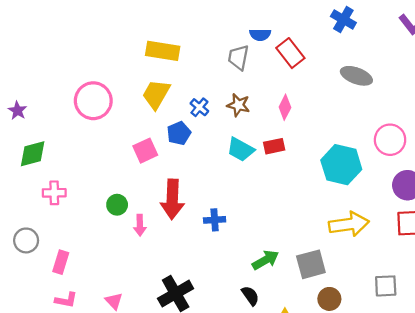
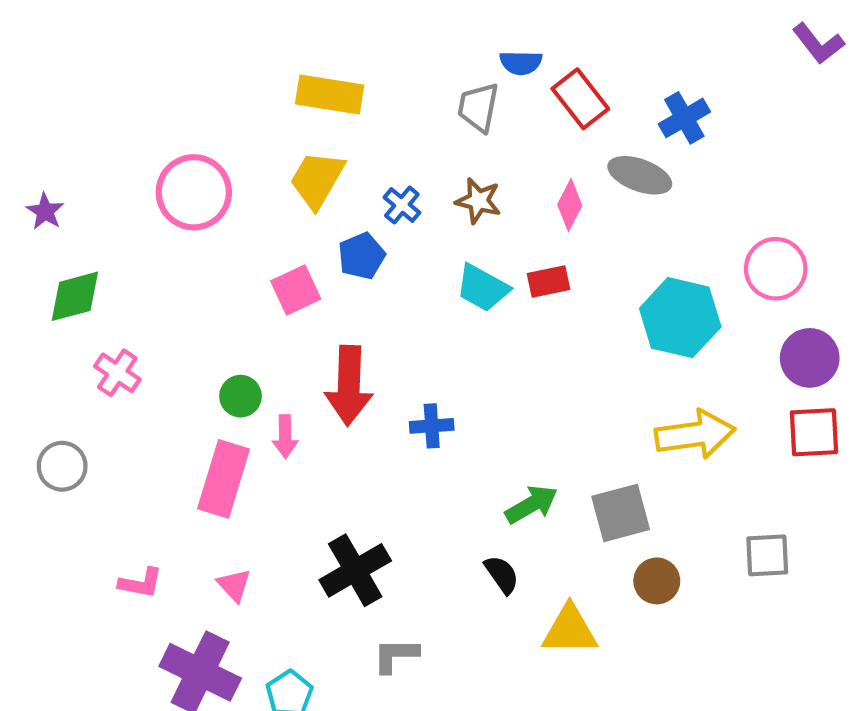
blue cross: (343, 19) -> (684, 118), moved, turned 30
gray ellipse: (356, 76) -> (640, 175), moved
pink cross: (54, 193) -> (117, 373), turned 35
pink rectangle: (61, 262) -> (224, 479), moved, size x1.6

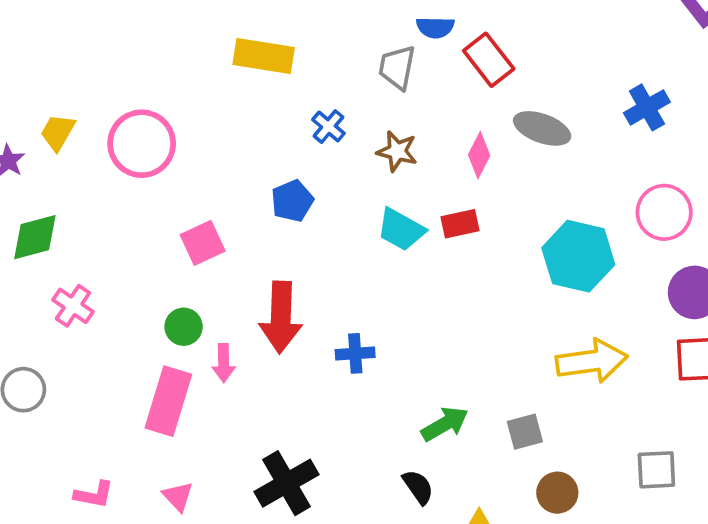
blue cross: (684, 118) -> (647, 107), moved
yellow trapezoid: (317, 180) -> (58, 132), moved, size x0.7
blue cross: (402, 205) -> (328, 127), moved
pink square: (296, 290) -> (203, 243), moved
gray square: (621, 513) -> (525, 432), size x0.7

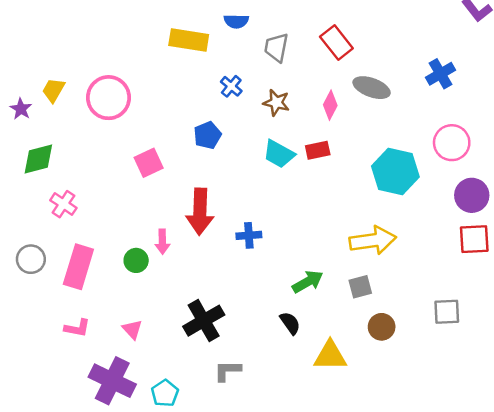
blue semicircle: (435, 27) -> (236, 21), moved
green circle: (184, 327) -> (136, 260), moved
yellow arrow: (592, 361) -> (373, 240), moved
pink rectangle: (168, 401) -> (78, 267), moved

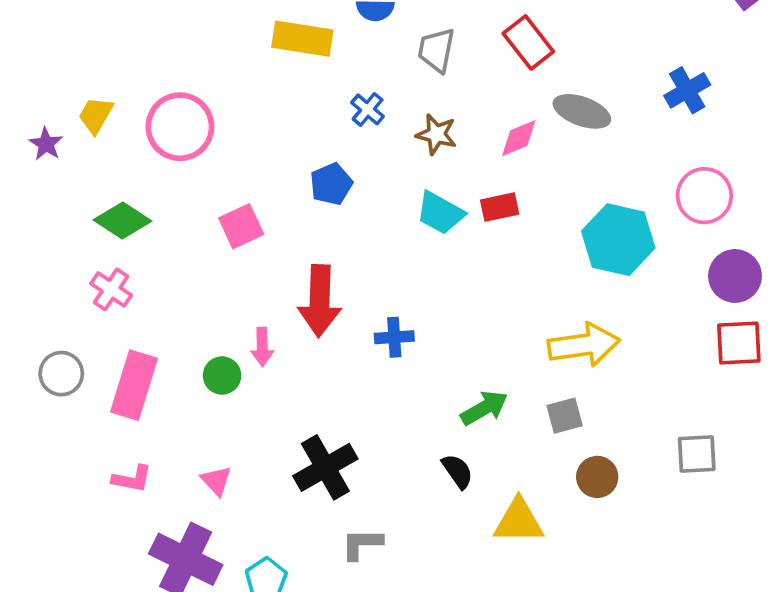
pink diamond: (330, 105) -> (519, 138), turned 40
green diamond: (38, 159) -> (123, 220), moved, turned 48

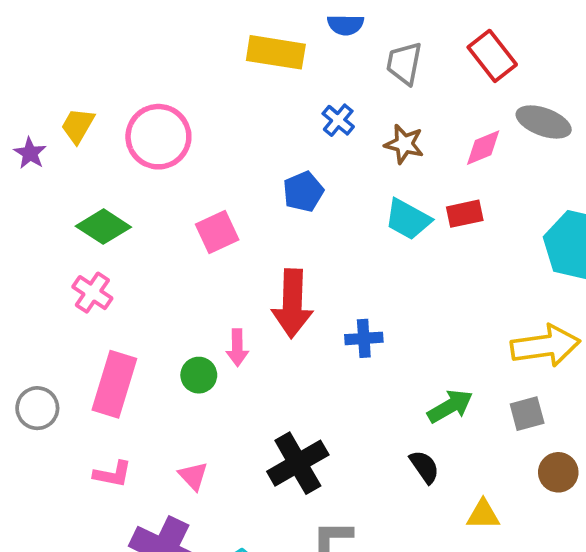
gray circle: (61, 374) -> (37, 408), moved
yellow triangle: (519, 521) -> (483, 515), size x0.7

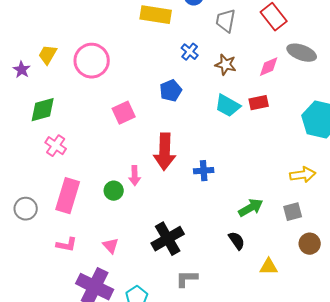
green diamond: (103, 227) -> (43, 110), moved, turned -48
yellow arrow: (545, 346) -> (303, 175), size x0.7

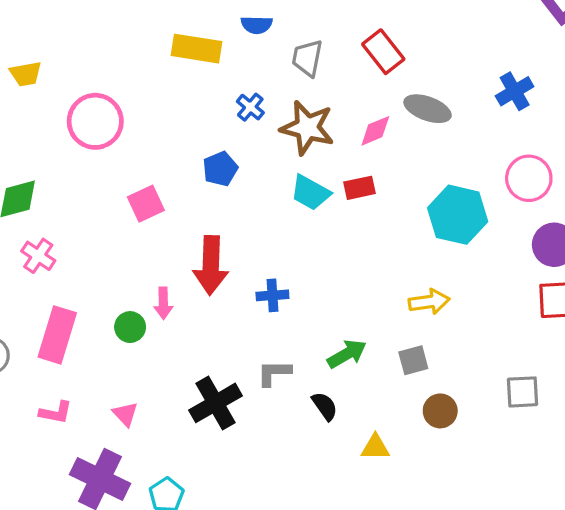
yellow trapezoid: (48, 55) -> (26, 74), moved, turned -130
brown star: (226, 65) -> (307, 128), size x1.6
gray L-shape: (187, 279) -> (274, 373), moved

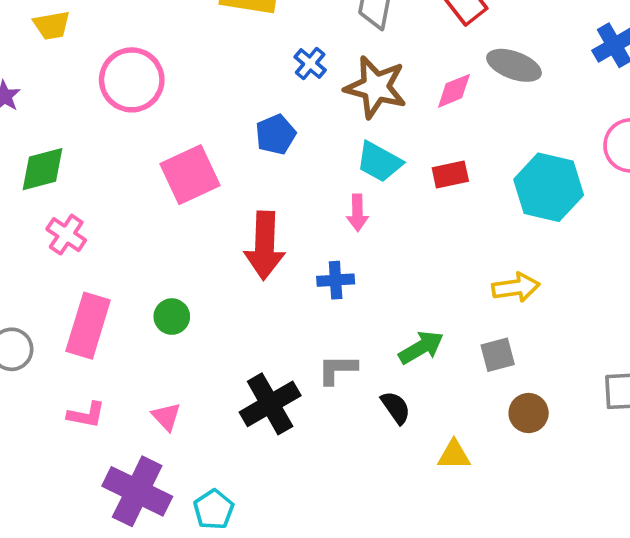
red rectangle: (359, 188) -> (450, 175), moved
pink square: (146, 204) -> (190, 175), size x1.4
pink arrow: (163, 303) -> (357, 213), moved

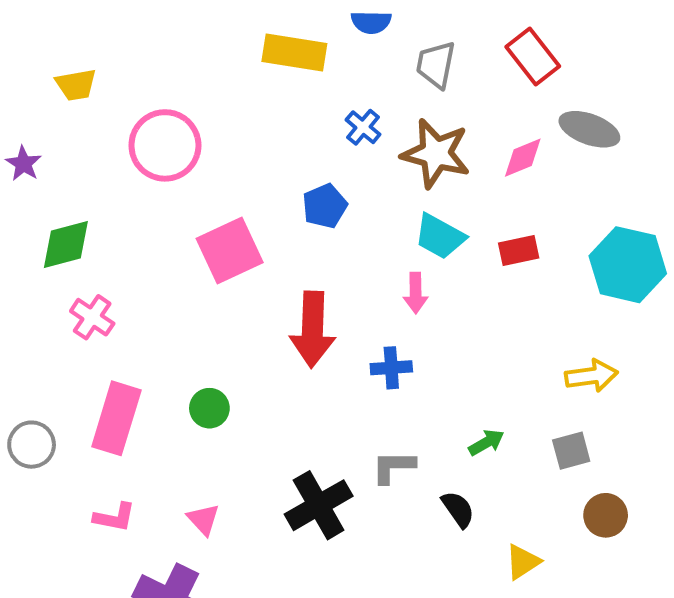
green arrow: (421, 347) -> (486, 443), size x0.7
yellow triangle: (454, 455) -> (523, 562), turned -33

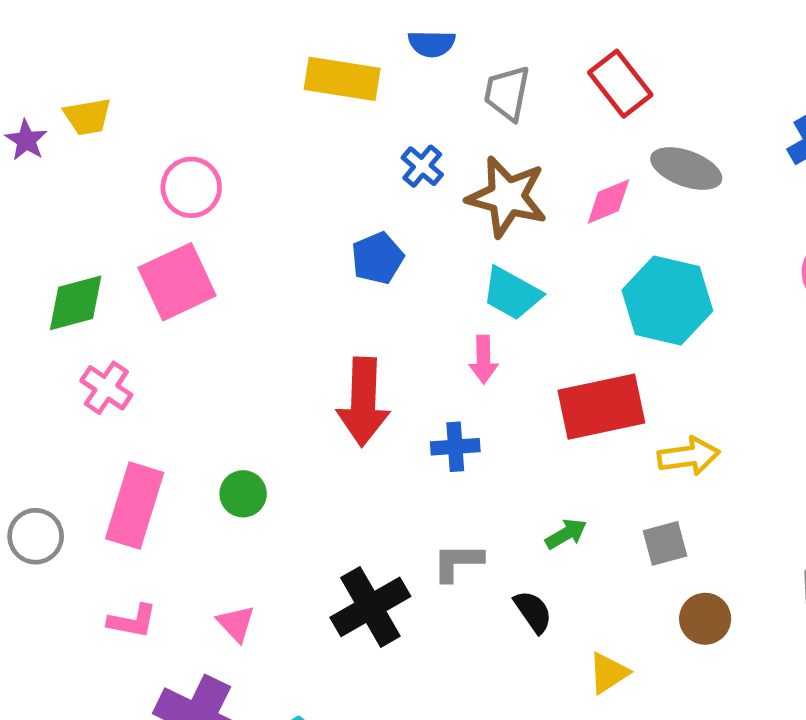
pink circle: (165, 145) -> (191, 187), size x0.7
purple star: (23, 164) -> (26, 140), moved
pink square: (230, 251) -> (177, 282), moved
red rectangle: (519, 251) -> (601, 407), moved, size x1.8
cyan hexagon: (628, 265) -> (667, 301), moved

